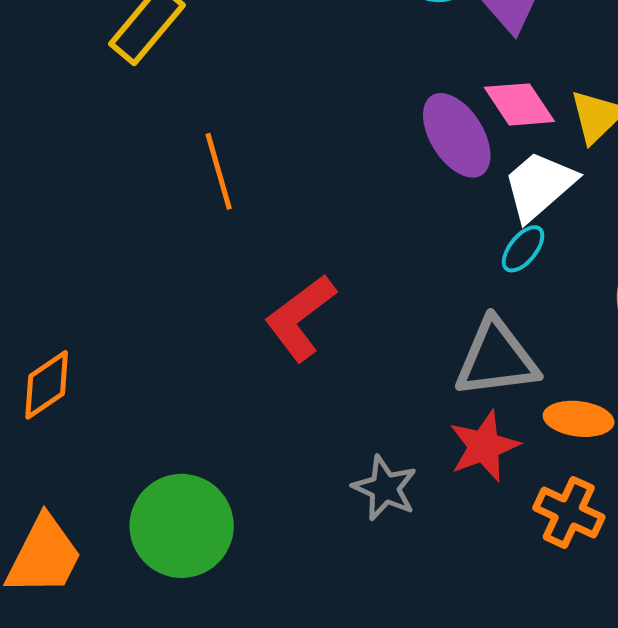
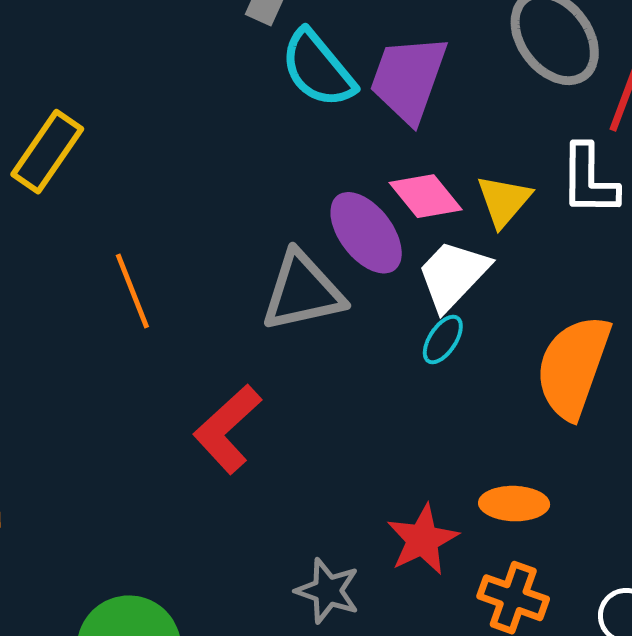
gray triangle: (496, 359) -> (303, 292), moved

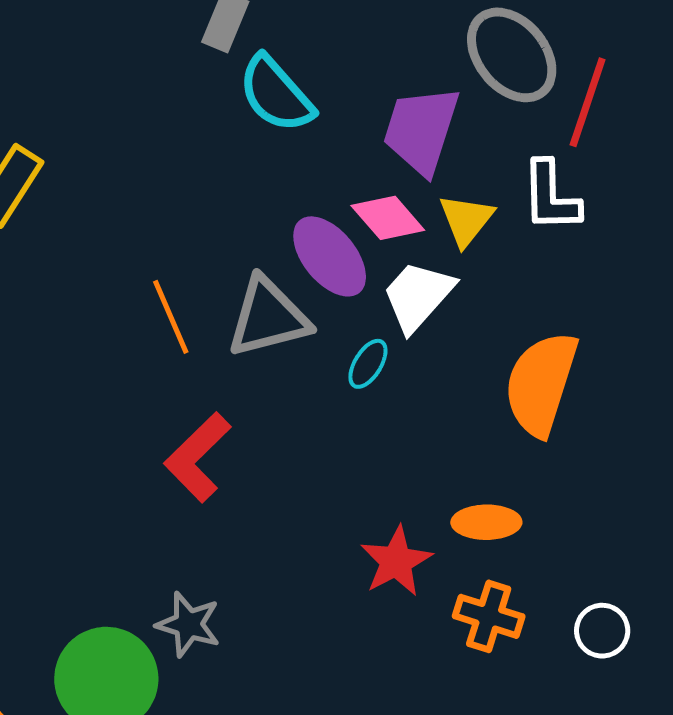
purple trapezoid: (408, 79) -> (421, 130), moved
orange line: (132, 291) -> (171, 317), moved
cyan ellipse: (443, 340) -> (368, 364), moved
gray star: (328, 591) -> (188, 624), moved

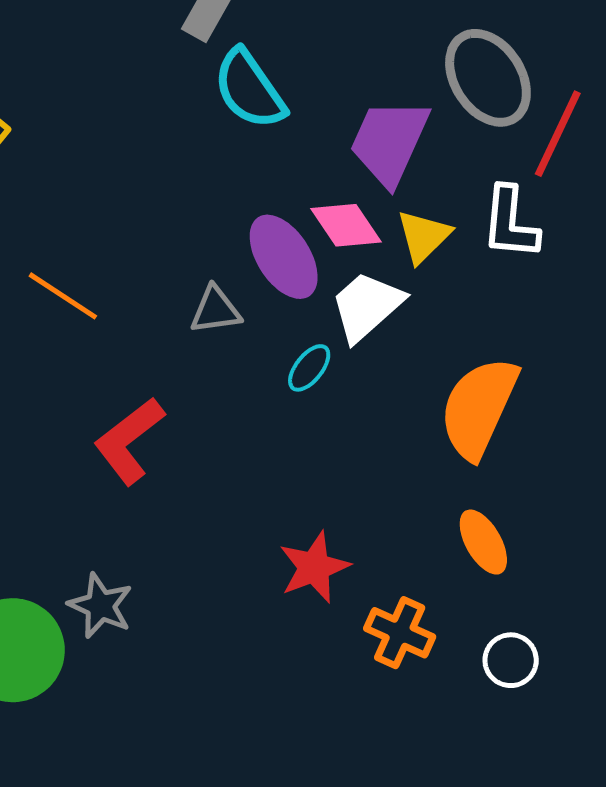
orange line: (171, 317) -> (63, 296), moved, turned -40
gray triangle: (268, 317) -> (215, 310), size x0.6
orange ellipse: (486, 522) -> (483, 542), moved, turned 54

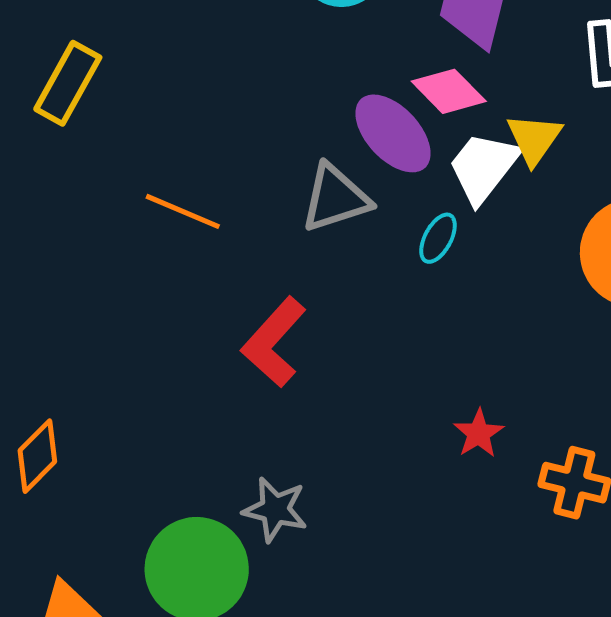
yellow triangle: (424, 236) -> (534, 139), moved
gray triangle: (215, 310) -> (335, 198), size x1.4
red star: (314, 567) -> (479, 433), size x0.7

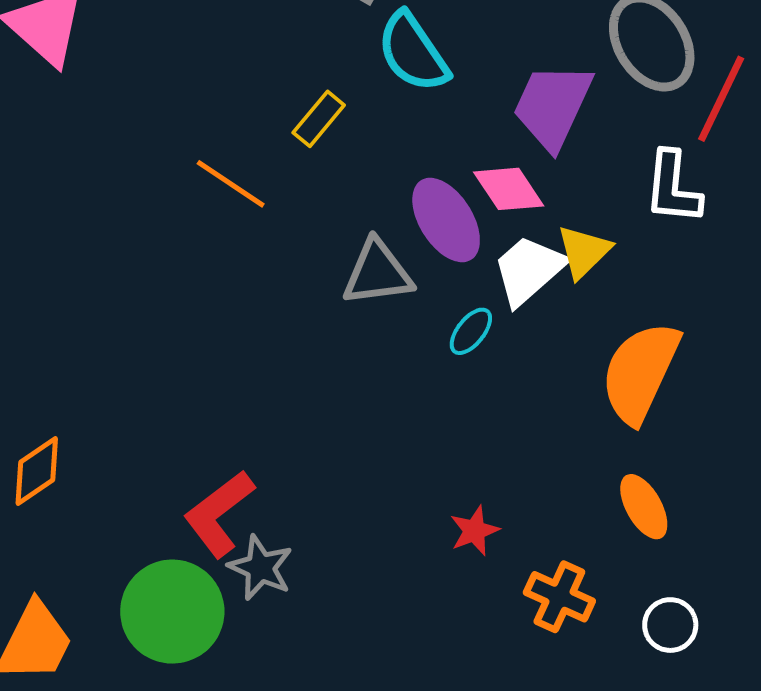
yellow rectangle: (68, 83) -> (319, 119), moved, size x0.7
orange line: (183, 211) -> (231, 184), moved
red L-shape: (274, 342) -> (219, 514), moved

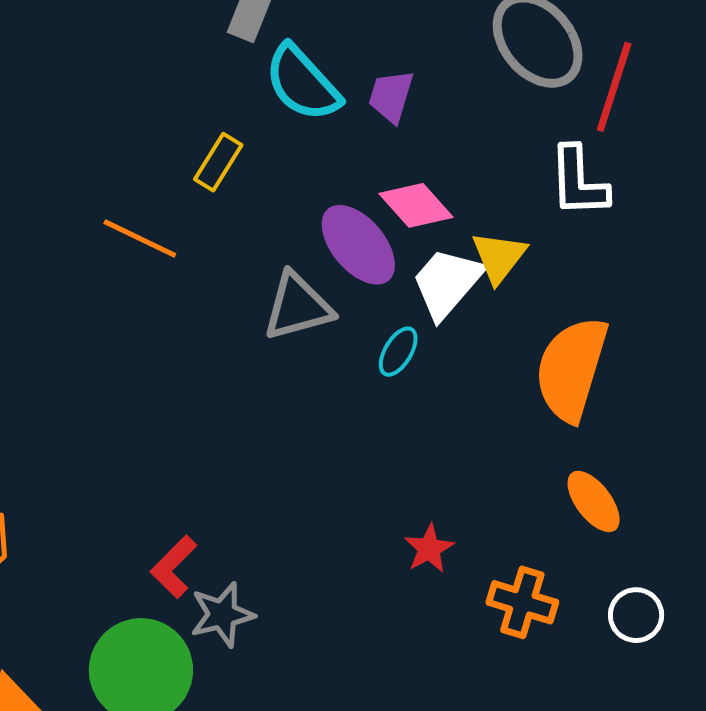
purple trapezoid: (553, 106) -> (391, 96), moved, size x0.6
red L-shape: (219, 514) -> (174, 567), size x0.7
gray star: (261, 568) -> (222, 615), turned -30

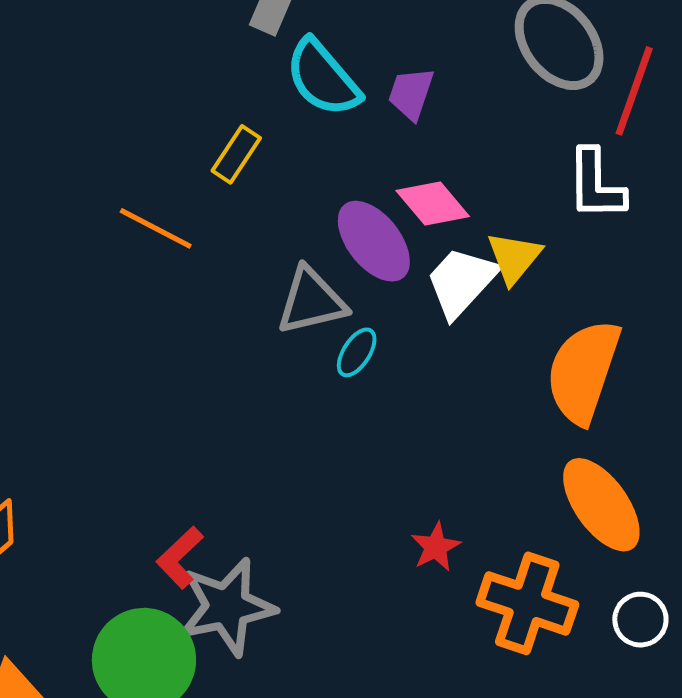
cyan ellipse: (398, 352) -> (357, 352), moved
orange ellipse: (594, 501) -> (601, 505), size x1.5
orange cross: (522, 602) -> (527, 603), size x1.4
gray star: (222, 615) -> (227, 607), size x1.5

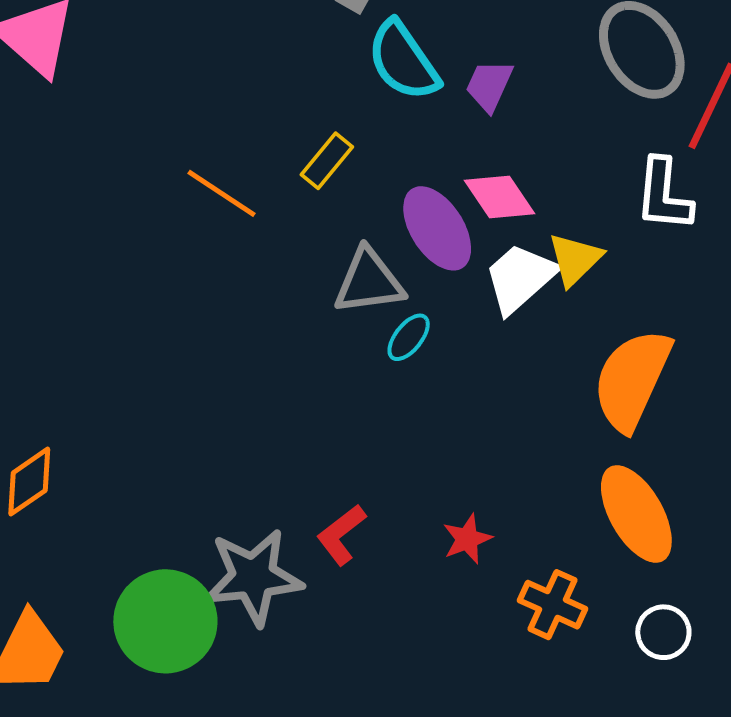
yellow rectangle: (236, 154) -> (327, 161), moved
red L-shape: (180, 558) -> (341, 535), moved
orange cross: (527, 603) -> (552, 605), size x0.7

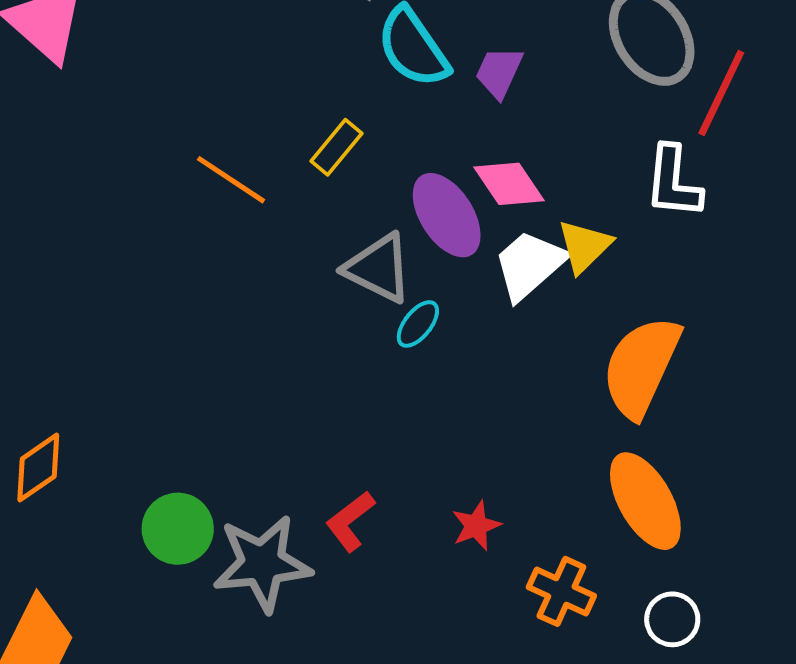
gray triangle: (369, 282) -> (378, 268), turned 34
green circle: (165, 621) -> (178, 529), moved, size x0.7

